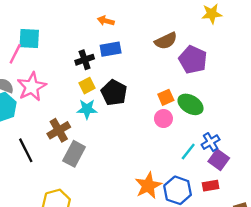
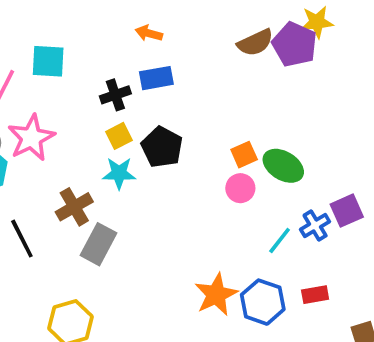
cyan square: (29, 38) -> (48, 61), moved
brown semicircle: (166, 41) -> (255, 43), moved
purple pentagon: (193, 60) -> (294, 44), moved
purple square: (219, 160) -> (347, 211), moved, turned 30

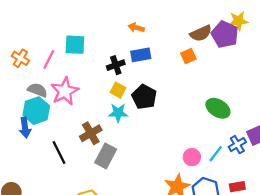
yellow square: (119, 136) -> (118, 90), turned -35
orange square: (244, 155) -> (188, 56), moved
pink circle: (240, 188) -> (192, 157), moved

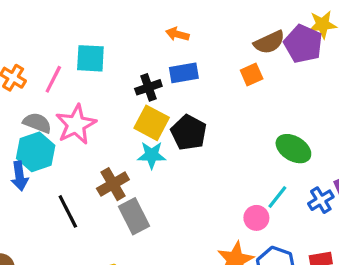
yellow square: (118, 90) -> (152, 123), size x1.5
cyan line: (216, 154) -> (277, 197), moved
gray rectangle: (106, 156) -> (134, 216), turned -55

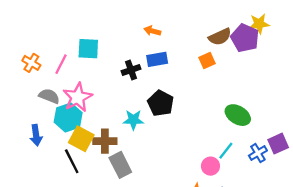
yellow square: (152, 123) -> (81, 139), moved
cyan hexagon: (36, 152) -> (68, 117), moved
brown cross: (113, 184) -> (105, 141), turned 30

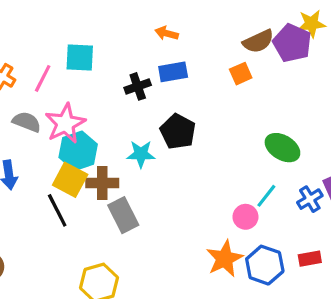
cyan hexagon: (68, 117) -> (78, 151), moved

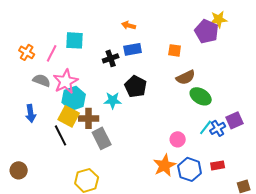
brown semicircle: (258, 41) -> (186, 77), moved
orange square: (241, 74) -> (175, 50), turned 32
cyan line: (266, 196) -> (206, 127), moved

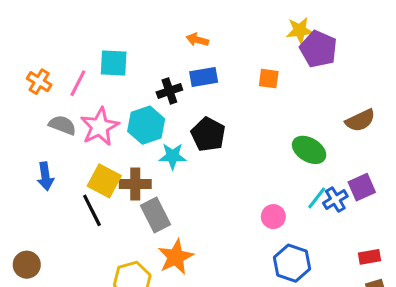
yellow star: (219, 19) -> (300, 30), moved
brown semicircle: (186, 77) -> (360, 120), moved
cyan hexagon: (74, 98) -> (146, 125), moved
orange star: (165, 165) -> (176, 257), moved
red rectangle: (218, 165) -> (370, 257), moved

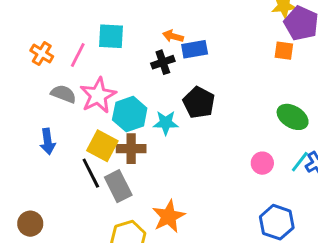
orange arrow: (197, 40) -> (173, 36), moved
orange square: (269, 79) -> (284, 51), moved
cyan hexagon: (146, 125) -> (130, 114), moved
gray rectangle: (155, 215) -> (118, 186), moved
pink circle: (273, 217) -> (262, 163), moved

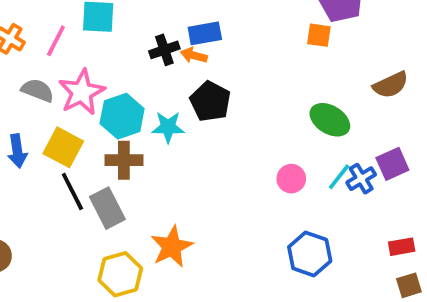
orange arrow: (173, 36) -> (194, 55), moved
yellow square: (102, 146) -> (63, 147), moved

